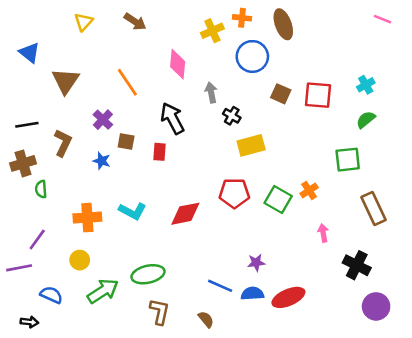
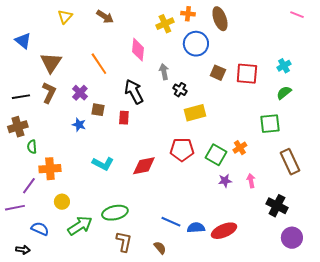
brown L-shape: (63, 143) -> (49, 93), moved
orange cross: (87, 218) -> (50, 169), moved
purple star: (256, 263) -> (225, 181), moved

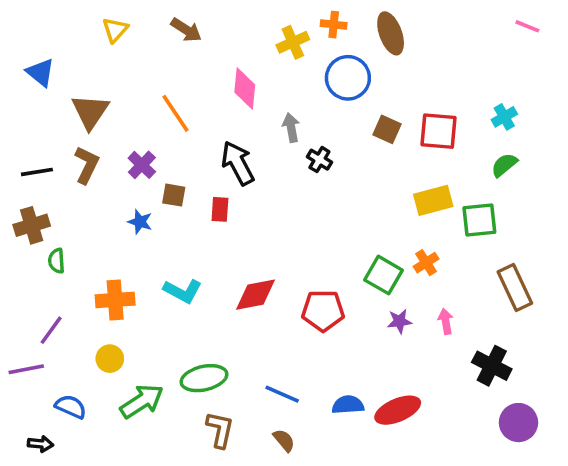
yellow rectangle: (195, 113) -> (433, 200), moved
red pentagon: (182, 150) -> (323, 311), moved
orange cross: (50, 169) -> (115, 300), moved
blue line: (171, 222) -> (282, 394), moved

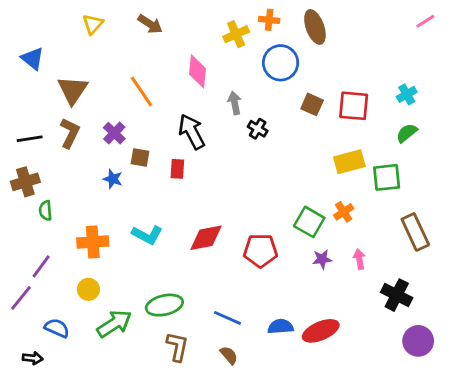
pink line: (527, 26) -> (425, 21), turned -54
purple line: (26, 369) -> (21, 298), turned -40

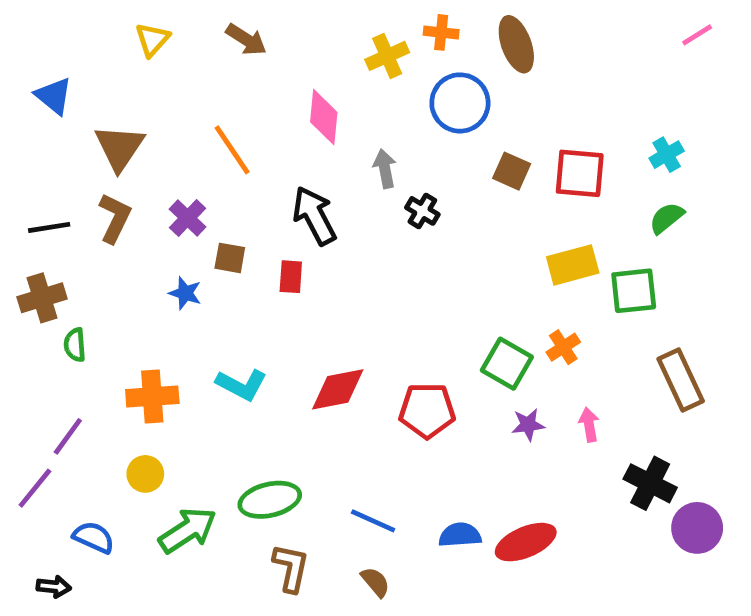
purple circle: (418, 341) -> (697, 528), moved

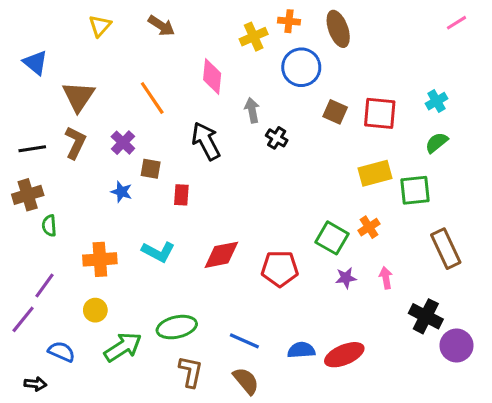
red rectangle: (291, 277) -> (181, 195), moved
brown semicircle: (375, 582) -> (246, 381), size x1.4

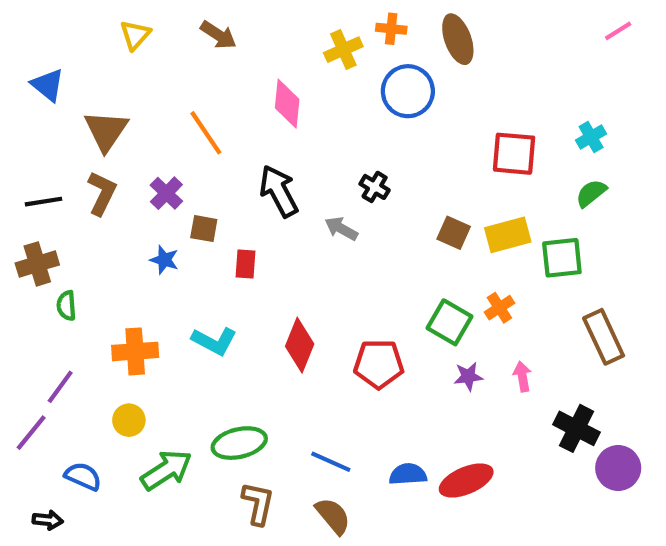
gray arrow: (252, 110) -> (341, 229), moved, turned -50
brown square: (335, 112) -> (454, 233), moved
red diamond: (221, 255) -> (300, 345), turned -57

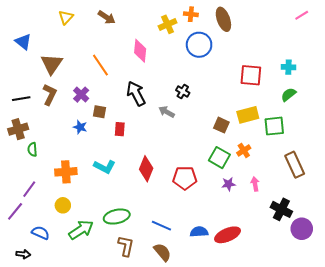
cyan cross: (591, 137) -> (289, 67), turned 32
brown square: (454, 233) -> (221, 125), moved

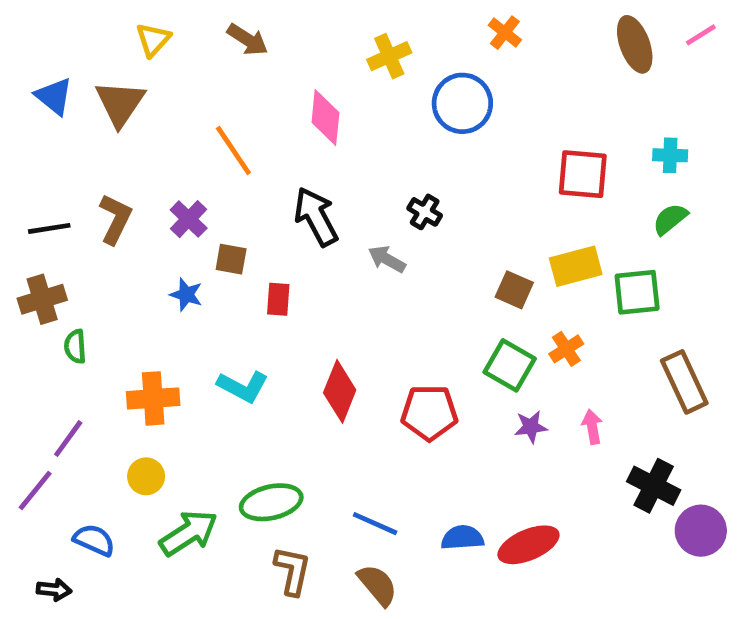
orange cross: (191, 14) -> (505, 33), moved, turned 32
brown ellipse: (223, 19) -> (635, 44), moved
brown triangle: (52, 64) -> (120, 103), moved

